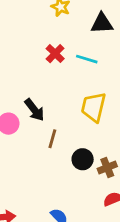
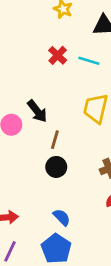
black circle: (83, 159) -> (56, 167), moved

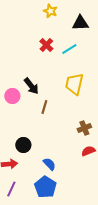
cyan line: (89, 61) -> (69, 49), turned -49
black circle: (56, 167) -> (23, 145), moved

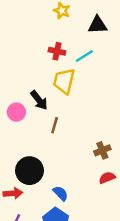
red cross: (46, 45) -> (57, 51), turned -32
yellow trapezoid: (74, 84) -> (64, 81), moved
black circle: (23, 145) -> (30, 171), size x1.5

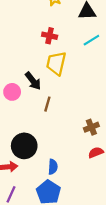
cyan line: (84, 56) -> (91, 40), moved
blue semicircle: (61, 193) -> (53, 167), turned 48

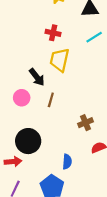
pink circle: (12, 92) -> (22, 98), moved
brown cross: (91, 127) -> (86, 123), moved
blue semicircle: (53, 167) -> (67, 162), moved

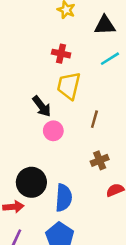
pink circle: (22, 98) -> (53, 131), moved
brown line: (51, 100) -> (94, 119), moved
blue semicircle: (67, 162) -> (64, 198), moved, size x1.5

